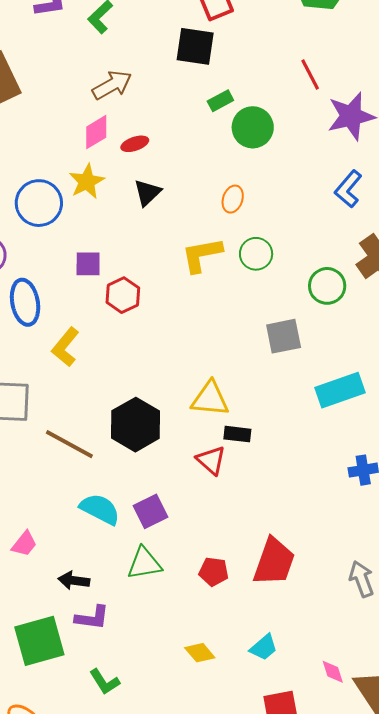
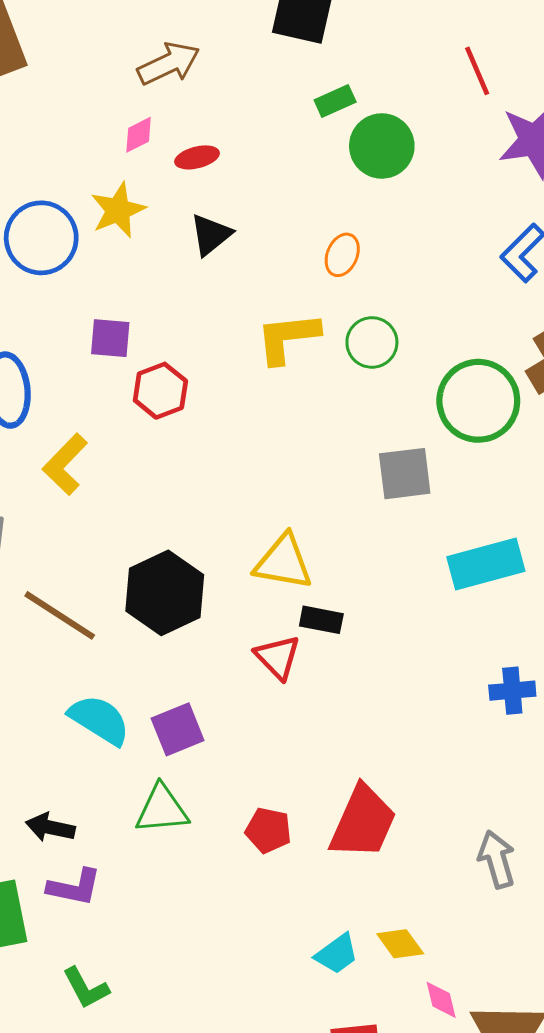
pink diamond: (96, 132) -> (139, 135), size x0.7
green circle: (327, 286) -> (478, 401), size x1.4
yellow diamond: (200, 653) -> (400, 944), moved

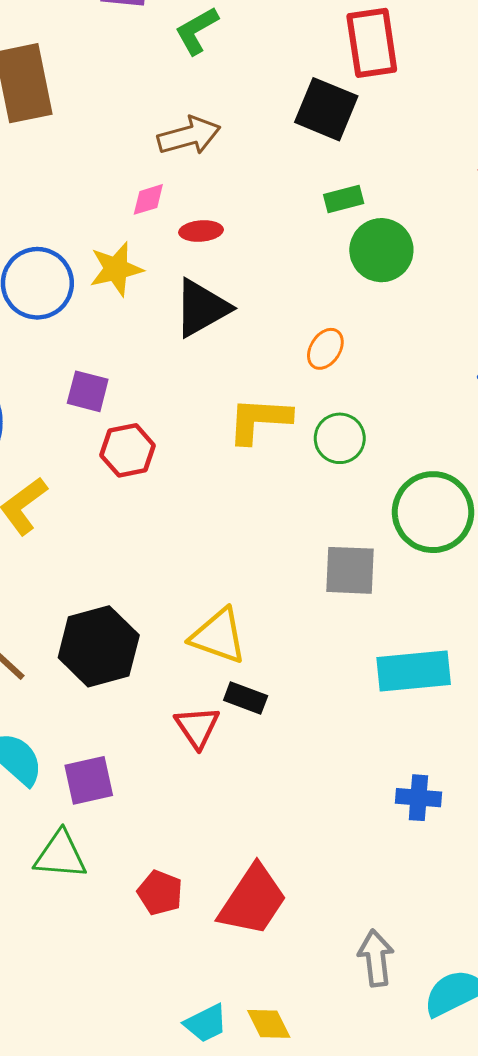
black triangle: (211, 235) -> (202, 308), size x1.4

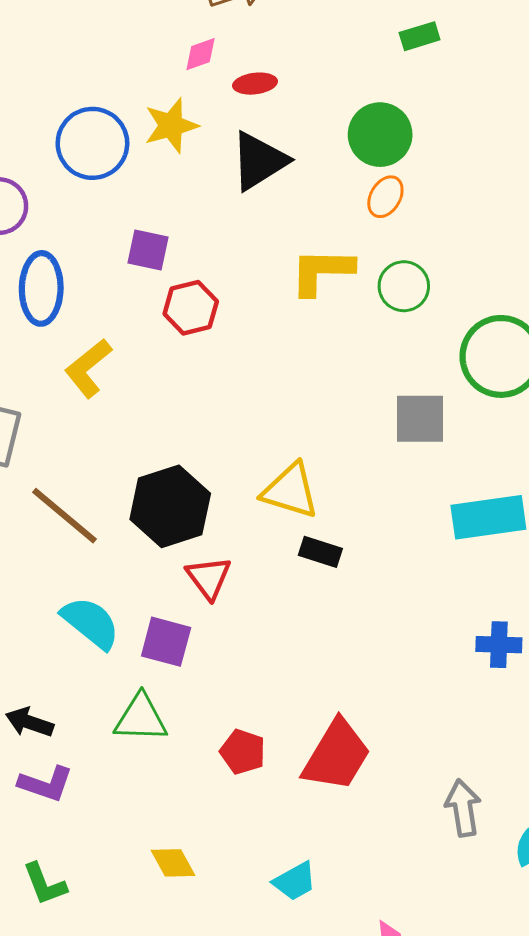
green rectangle: (344, 199) -> (420, 36), moved
green circle: (381, 250) -> (380, 135), moved
red triangle: (197, 727) -> (209, 578), moved
purple square: (89, 780) -> (166, 642), turned 30
yellow diamond: (269, 1024) -> (173, 863), moved

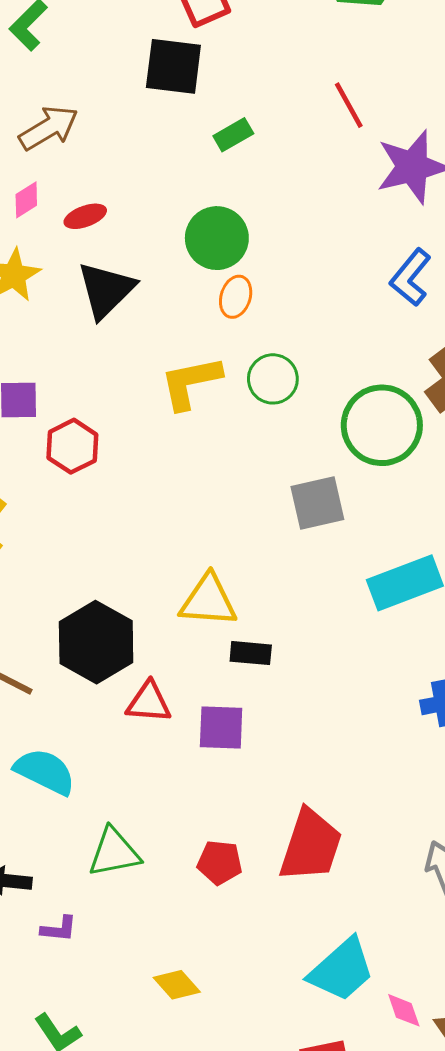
red triangle: (209, 578) -> (149, 702), turned -36
purple square: (166, 642) -> (221, 728), moved
purple L-shape: (46, 784) -> (59, 929), moved, size x0.7
cyan trapezoid: (295, 881) -> (342, 970), moved, size x1.6

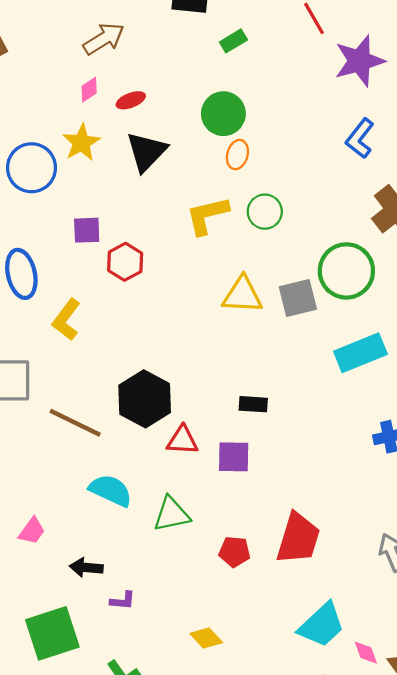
green circle: (382, 425) -> (346, 271), moved
yellow triangle: (208, 601) -> (242, 295), moved
green triangle: (114, 852) -> (172, 514), moved

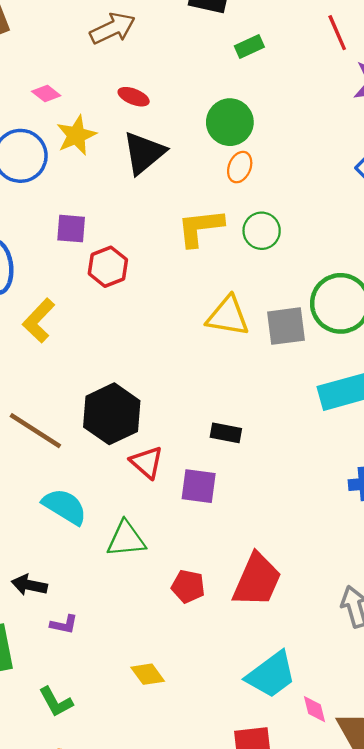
pink diamond: (89, 90) -> (46, 94), moved, turned 65
red ellipse: (131, 100) -> (134, 97), turned 36
red triangle: (182, 440) -> (147, 462), turned 32

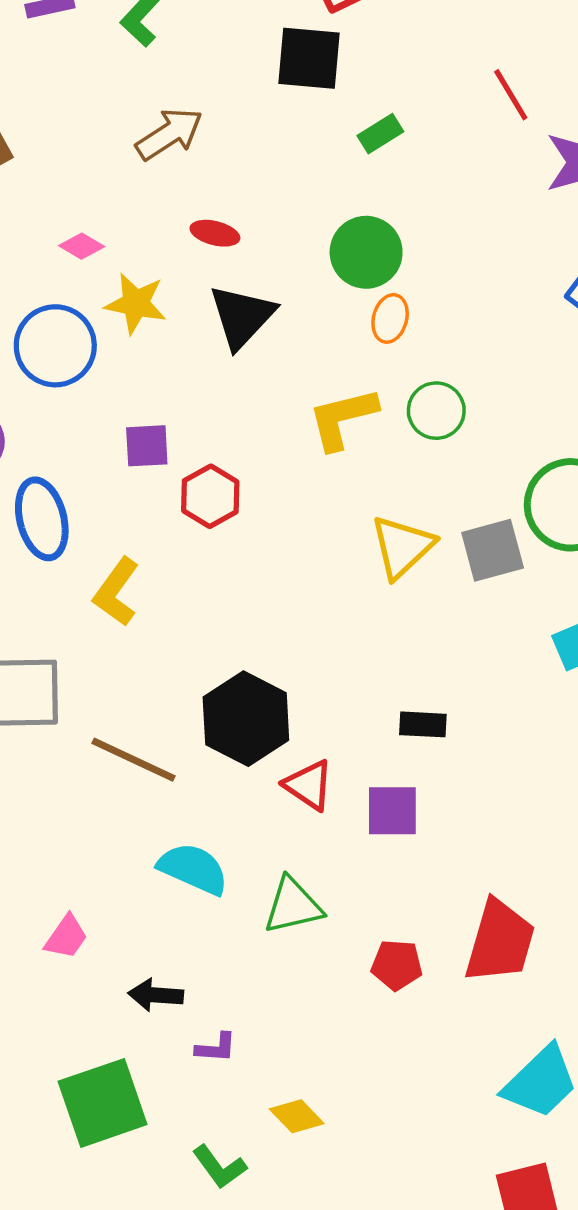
yellow star: (76, 135) -> (136, 303), turned -30
yellow triangle: (228, 316) -> (402, 547), turned -45
yellow diamond: (148, 674) -> (297, 1116), moved

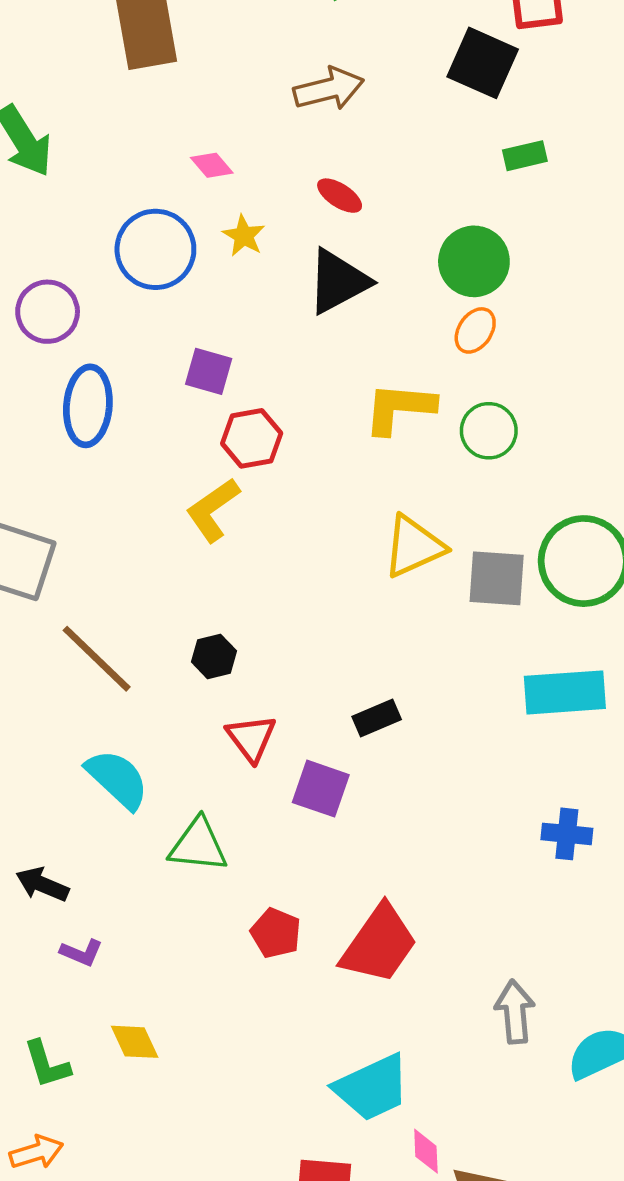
yellow star: (136, 303) -> (244, 236), size x0.7
yellow L-shape: (116, 592) -> (213, 510), moved
black hexagon: (246, 719) -> (214, 656), size x0.5
black rectangle: (423, 724) -> (377, 718), turned -45

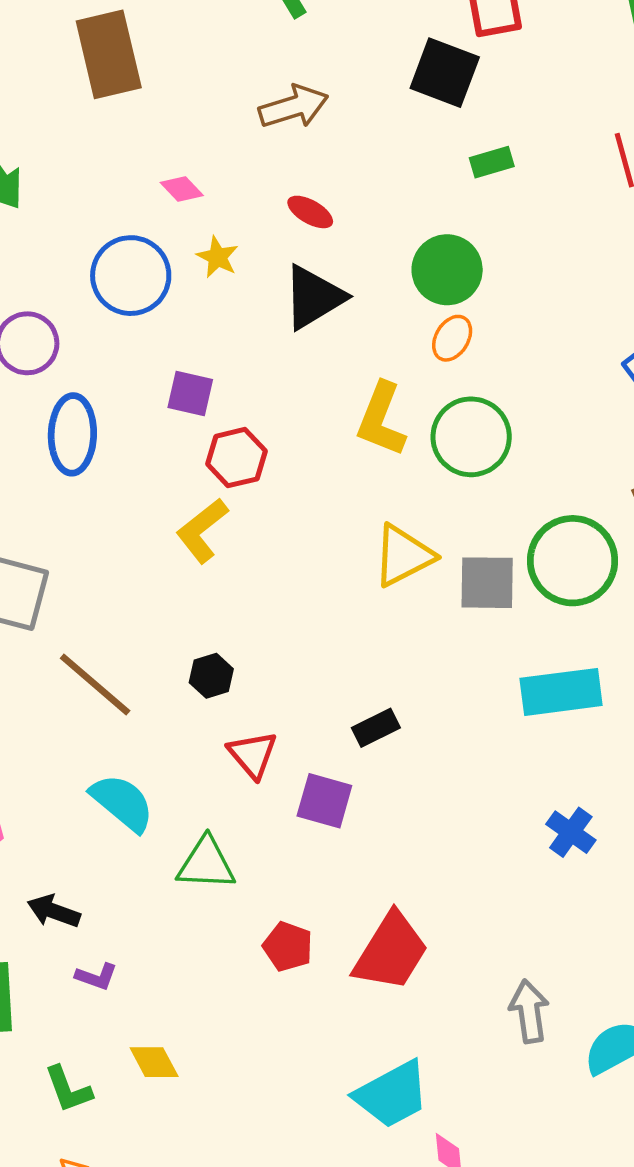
yellow L-shape: (399, 408) -> (381, 419), turned -70
green circle: (489, 431) -> (471, 437), size x1.4
blue cross: (567, 834) -> (571, 832), turned 33

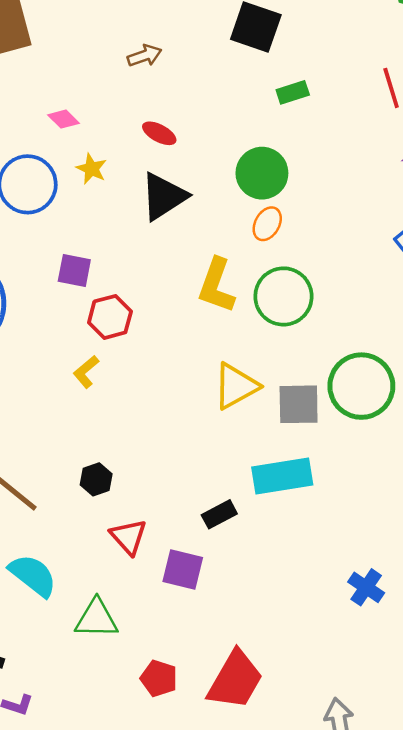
brown arrow: (294, 107) -> (145, 56), size x0.7
yellow L-shape: (202, 531) -> (86, 372), size x0.7
cyan rectangle: (561, 692) -> (282, 476), moved

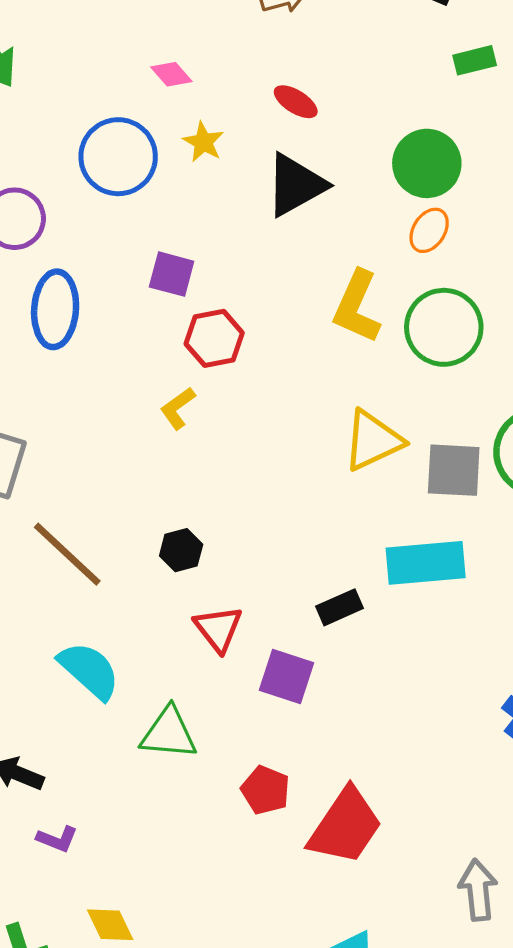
red pentagon: (159, 678) -> (266, 790), moved

